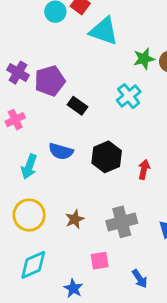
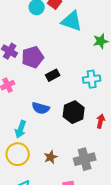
cyan cross: (129, 96) -> (92, 79), moved, turned 30
black rectangle: (77, 106) -> (53, 75), turned -64
cyan arrow: (29, 167) -> (21, 129), moved

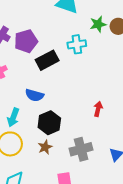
black rectangle: (53, 75) -> (47, 60), size x1.5
cyan cross: (92, 79) -> (77, 44), moved
black hexagon: (74, 112) -> (49, 123), moved

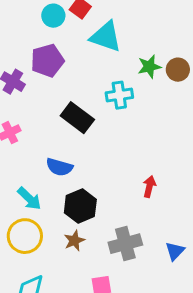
purple pentagon: (26, 41) -> (47, 61), moved
black rectangle: (47, 60) -> (77, 118), turned 65
cyan arrow: (13, 117) -> (29, 199), turned -66

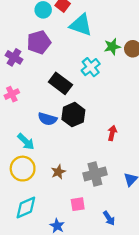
cyan cross: (119, 95) -> (91, 67), turned -30
black hexagon: (80, 206) -> (73, 115), moved

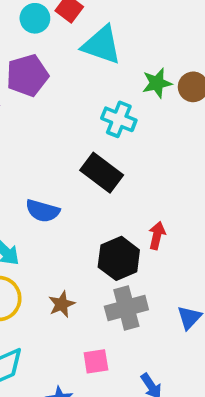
cyan cross: (91, 67) -> (119, 119), turned -30
black rectangle: (60, 83) -> (102, 173), moved
black hexagon: (73, 115) -> (119, 258), moved

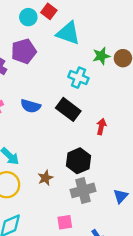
blue semicircle: (43, 211) -> (31, 106), moved
red arrow: (157, 236) -> (101, 127), moved
brown star: (62, 304) -> (45, 178), moved

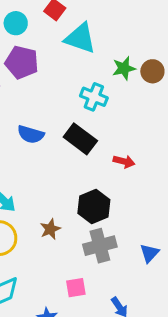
cyan circle: (28, 17) -> (16, 23), moved
purple pentagon: (24, 51) -> (22, 62), turned 30
red arrow: (101, 127) -> (124, 161), turned 91

